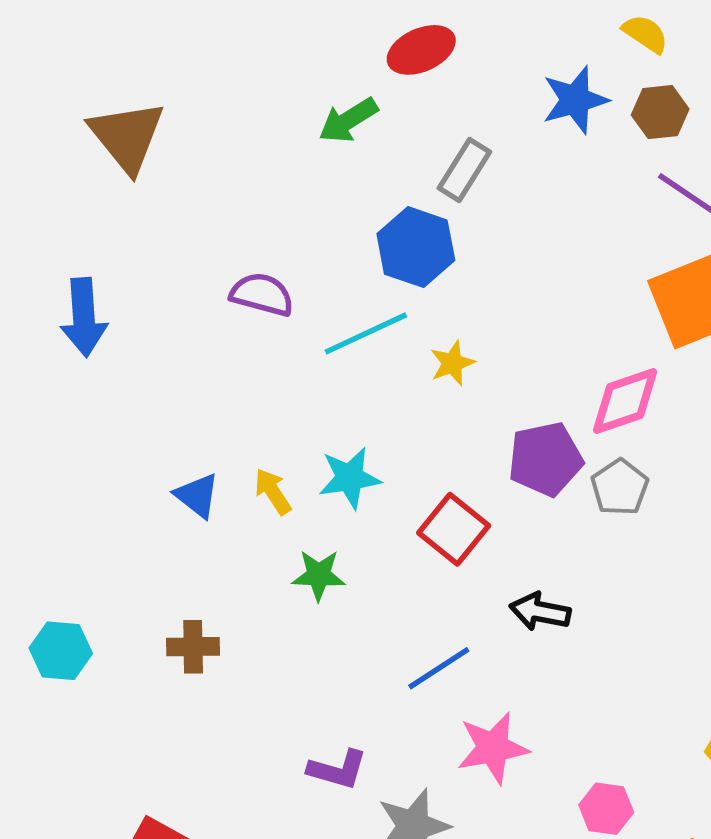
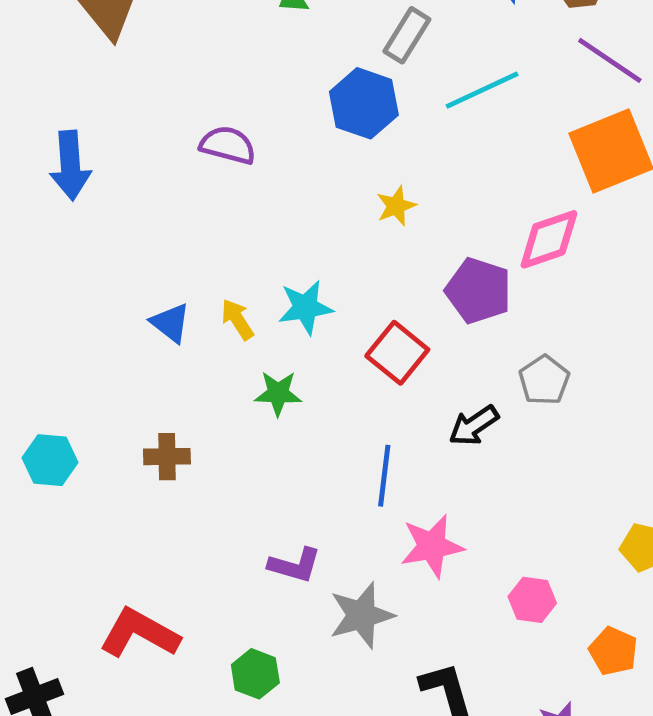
cyan line: (366, 333) -> (482, 90), moved
purple pentagon: (545, 459) -> (478, 291), turned 30
gray pentagon: (620, 487) -> (544, 380), moved
black arrow: (540, 612) -> (474, 426), turned -45
blue line: (439, 668) -> (384, 476), turned -50

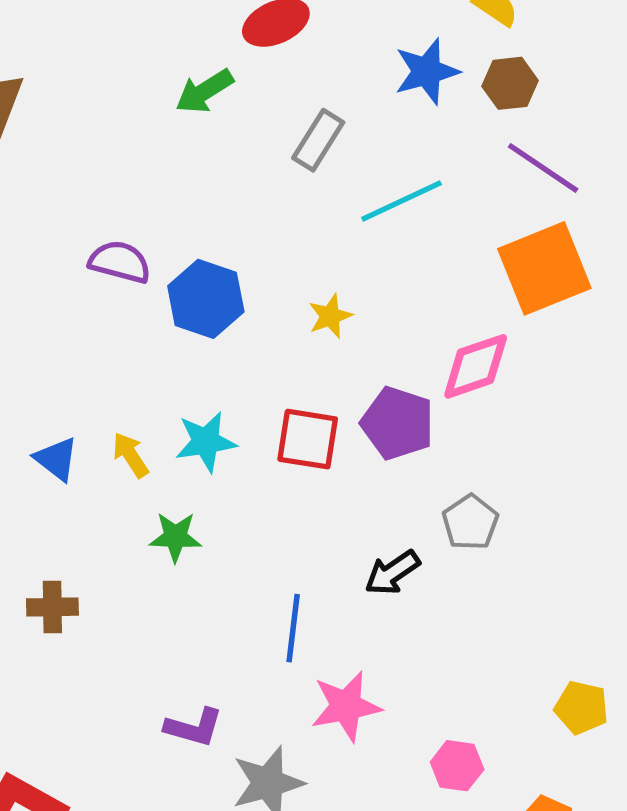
blue hexagon: (364, 103) -> (206, 299), moved
yellow star: (396, 206) -> (330, 316), moved
red square: (397, 353) -> (308, 439), moved, turned -30

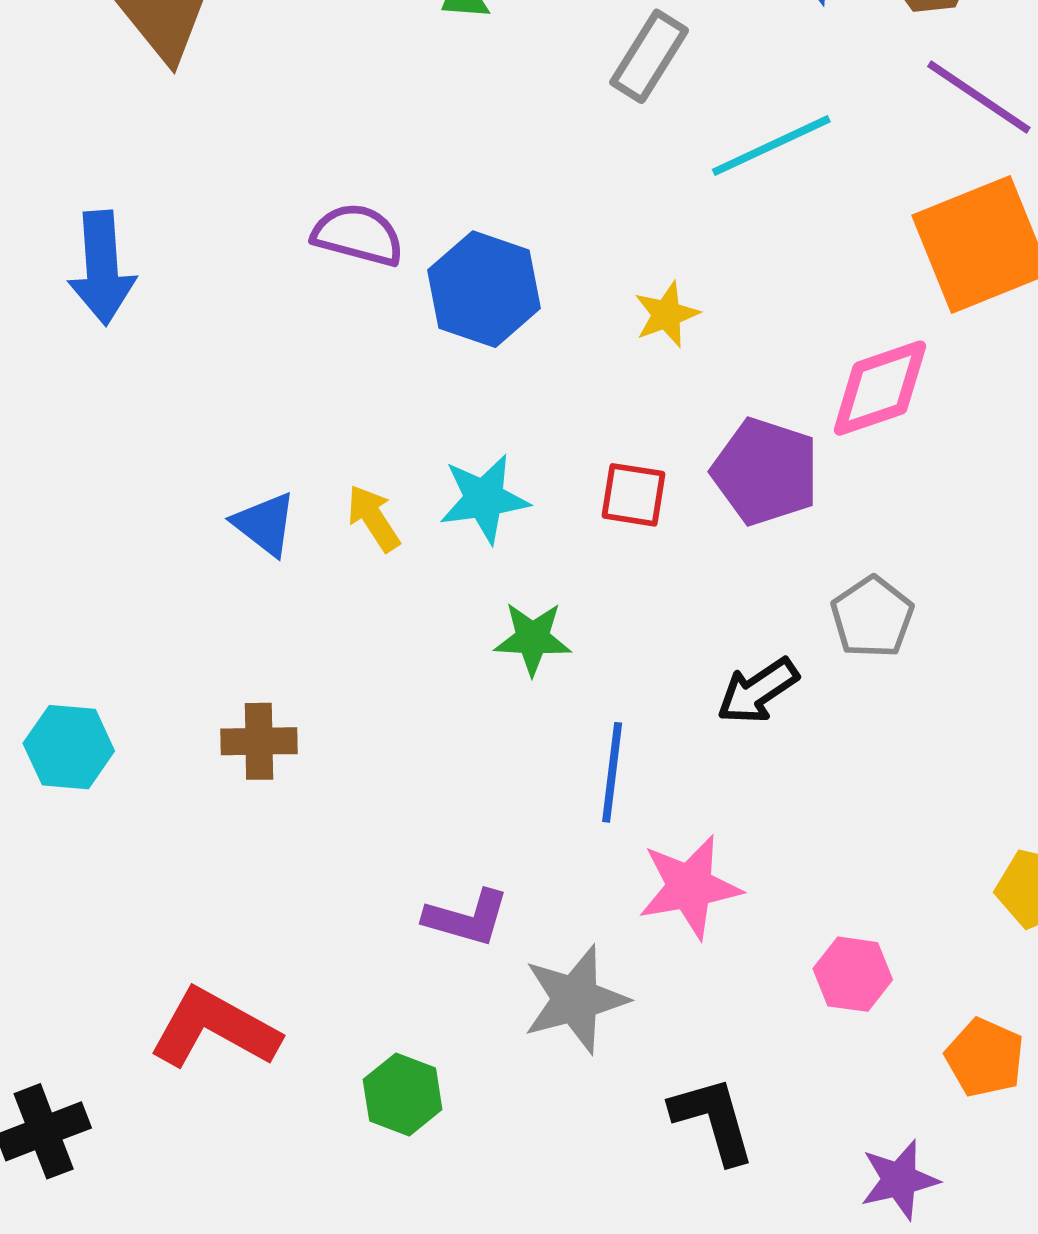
red square: (308, 439) -> (634, 495), size x0.7
green star: (175, 537) -> (533, 638), moved

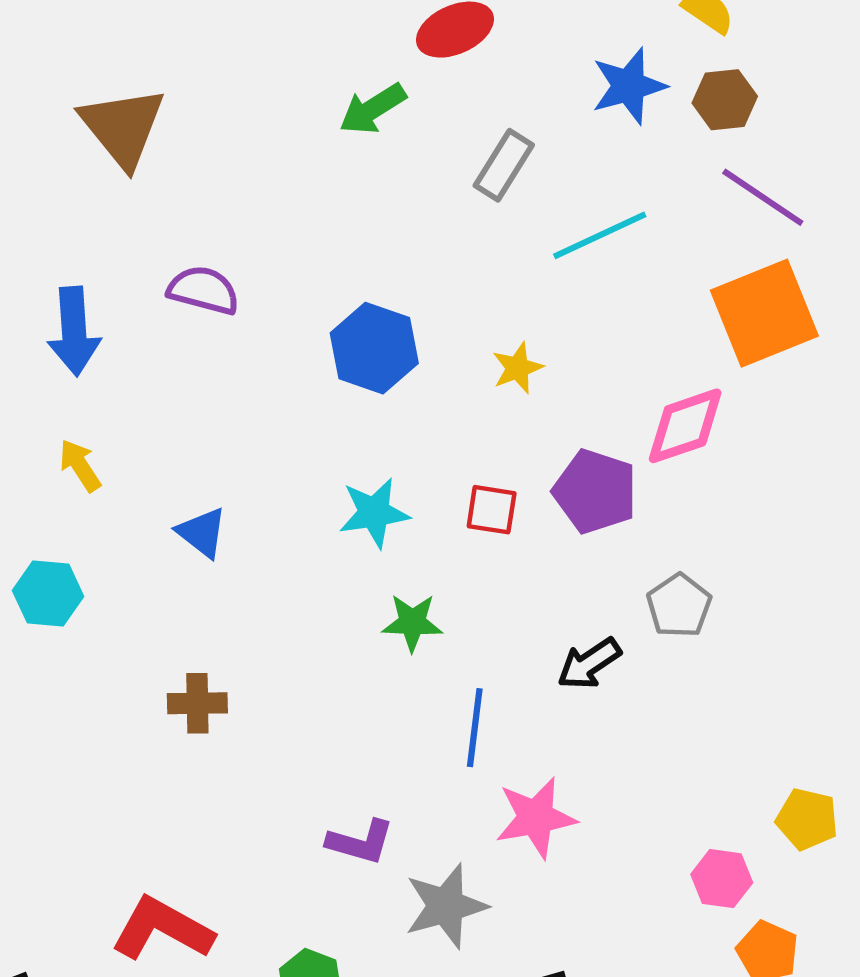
purple semicircle: (358, 235) -> (203, 290), moved
yellow arrow: (373, 518) -> (80, 465), moved
cyan hexagon: (69, 747) -> (48, 594), moved
pink hexagon: (853, 974) -> (722, 879), moved

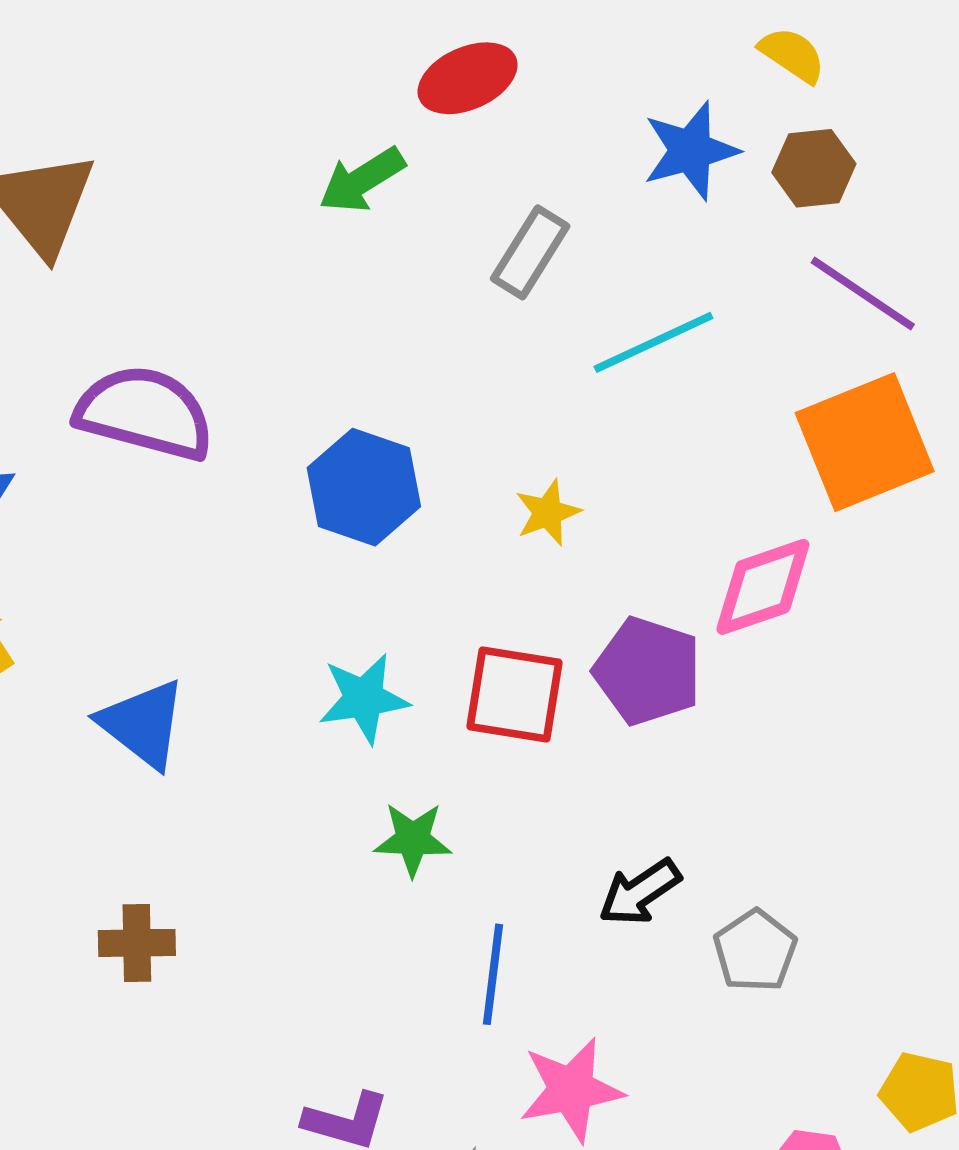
purple semicircle: (203, 290) -> (145, 413), size x1.5
red square: (492, 510) -> (514, 695), size x1.5
blue triangle: (202, 533) -> (143, 724), size x1.4
gray pentagon: (679, 606) -> (755, 951), moved

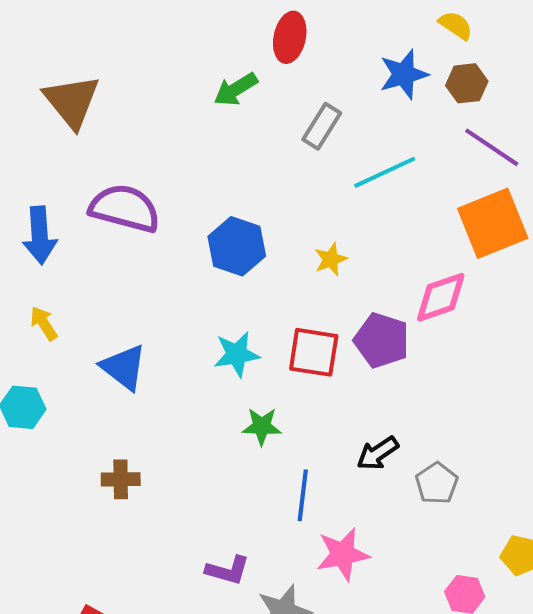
red ellipse: (468, 78) -> (290, 37), turned -54

